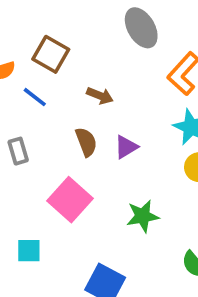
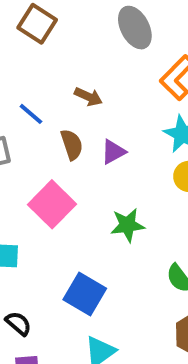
brown square: (51, 54) -> (37, 24), moved
blue line: (35, 97) -> (31, 114), moved

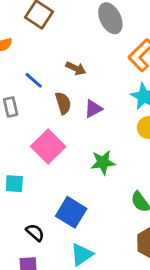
black semicircle: (18, 323) -> (35, 233), moved

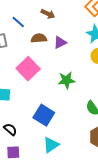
brown semicircle: (63, 103) -> (39, 38), turned -77
black semicircle: (35, 233) -> (10, 129), moved

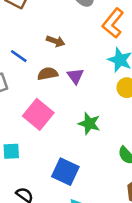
purple triangle: (60, 42) -> (75, 76), turned -32
green star: (66, 80) -> (89, 123), turned 30

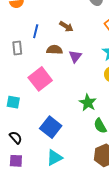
blue line: (19, 56) -> (36, 31), turned 56
green star: (89, 123) -> (88, 103), moved

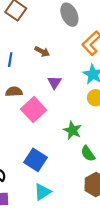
brown semicircle: (54, 50) -> (14, 92), moved
pink square: (40, 79) -> (34, 110), moved

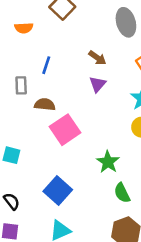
brown arrow: (42, 52) -> (97, 58), moved
purple triangle: (55, 82) -> (98, 84), moved

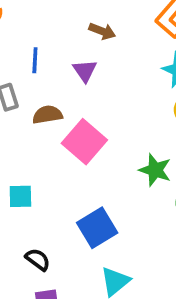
purple triangle: (98, 84) -> (85, 71), moved
blue square: (58, 191) -> (97, 228), turned 32

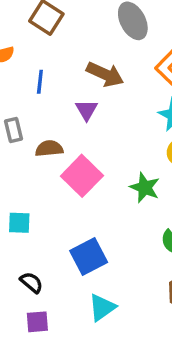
brown arrow: (102, 31) -> (105, 74), size x1.5
blue line: (35, 60) -> (40, 82), moved
green star: (155, 170) -> (145, 188), moved

